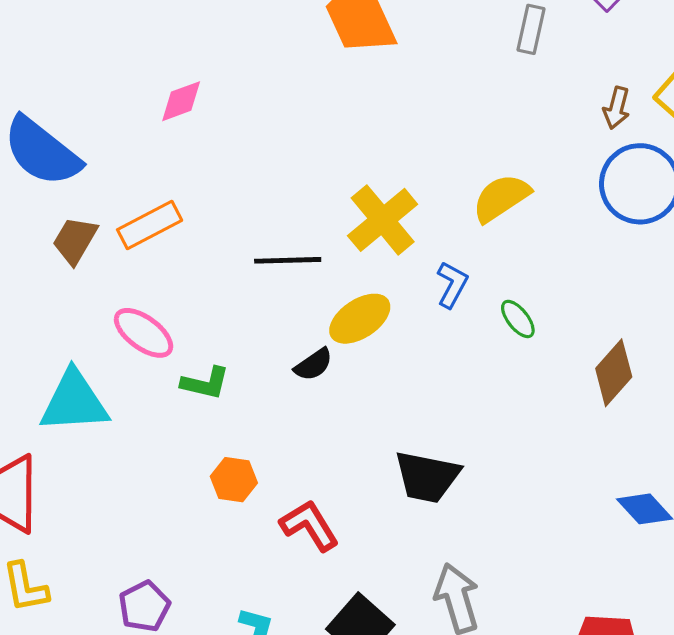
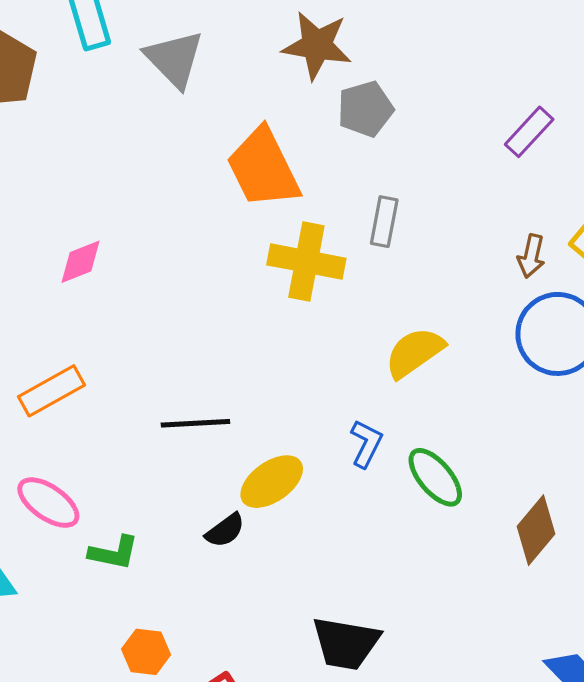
gray rectangle: (531, 29) -> (384, 222), moved
yellow cross: (383, 220) -> (306, 262), moved, turned -38
green ellipse: (518, 319) -> (435, 477), size x1.5

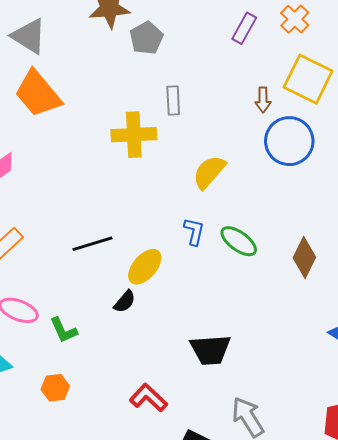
orange trapezoid: (263, 168) -> (38, 94), moved
green L-shape: (114, 553) -> (63, 330), turned 68
orange hexagon: (146, 652) -> (55, 388), moved

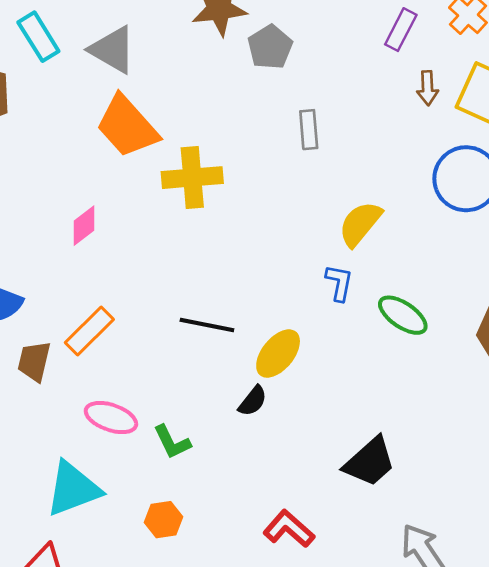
brown arrow: (263, 100) -> (428, 88), moved
yellow cross: (134, 135) -> (192, 178), moved
blue L-shape: (194, 231) -> (339, 283), moved
black line: (92, 244) -> (207, 325), turned 30
black trapezoid: (210, 350) -> (370, 462), turned -36

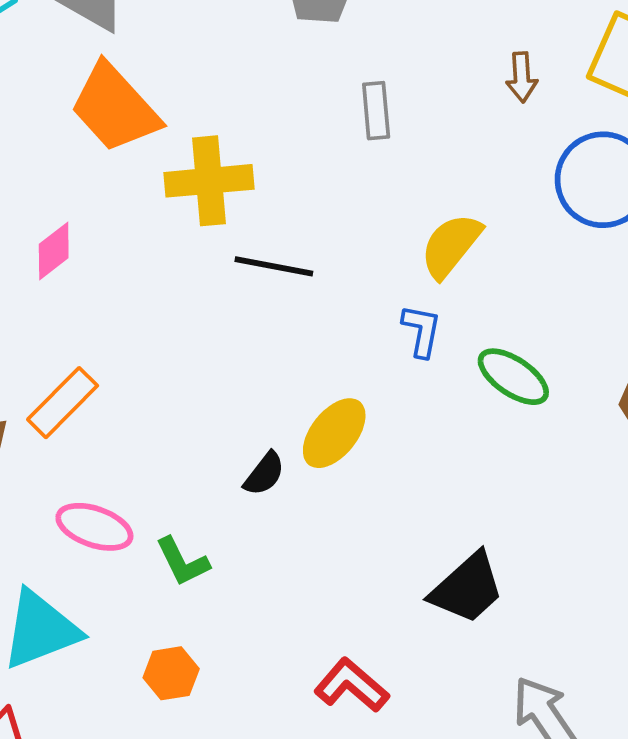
brown arrow: (428, 88) -> (522, 77), moved
black line: (207, 325) -> (274, 266), moved
black semicircle: (253, 401) -> (264, 474), moved

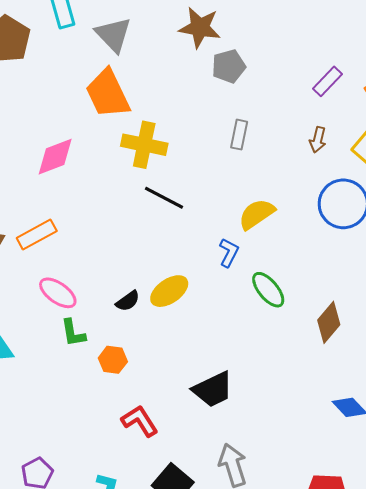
pink diamond: (54, 251) -> (55, 157), size x1.4
pink ellipse: (94, 527) -> (58, 293), moved
orange hexagon: (171, 673) -> (113, 360), moved

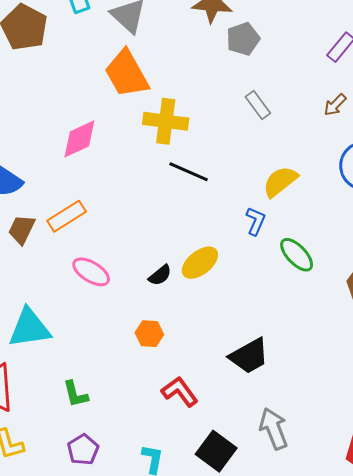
gray rectangle: (239, 135) -> (258, 105), turned -44
brown arrow: (318, 140) -> (335, 105), turned 35
green L-shape: (73, 333) -> (75, 394), moved

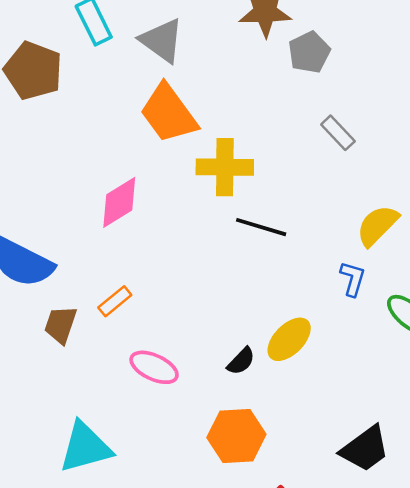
orange rectangle: (67, 216) -> (115, 301), size x0.7
orange hexagon: (149, 334) -> (236, 436), size x1.6

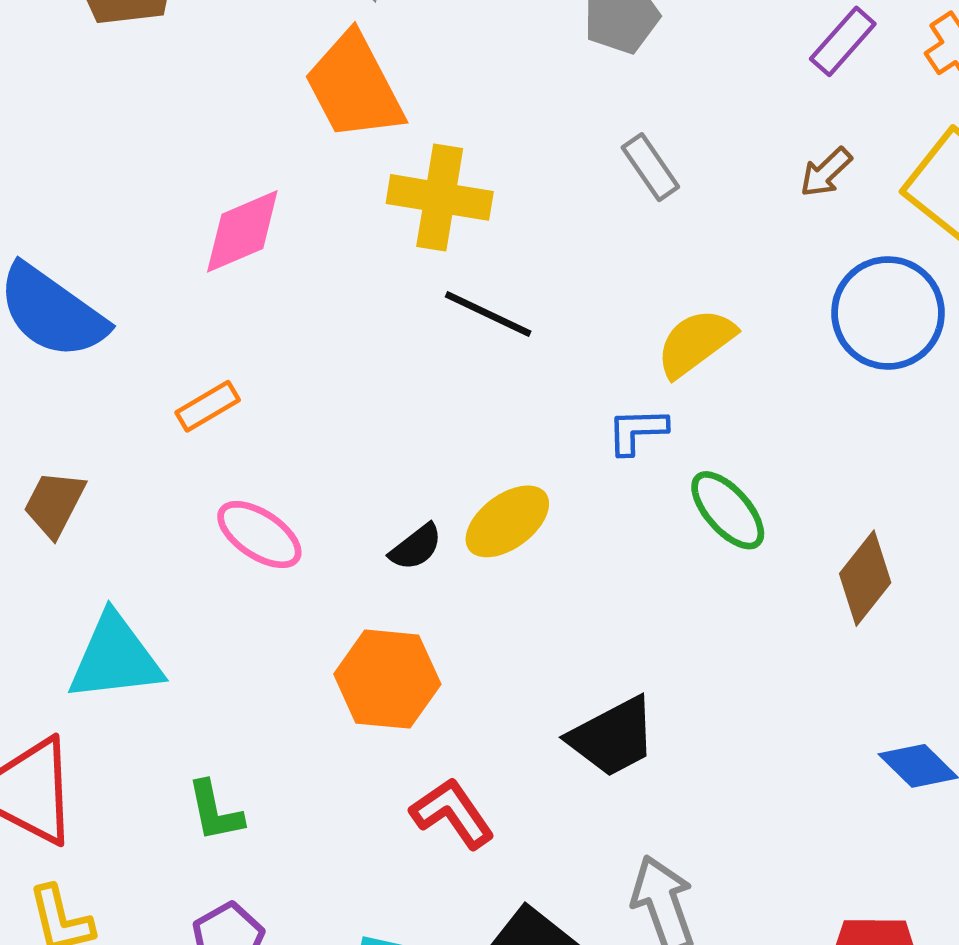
blue L-shape: (353, 279) -> (637, 431), turned -117
brown trapezoid: (61, 325) -> (54, 504), moved

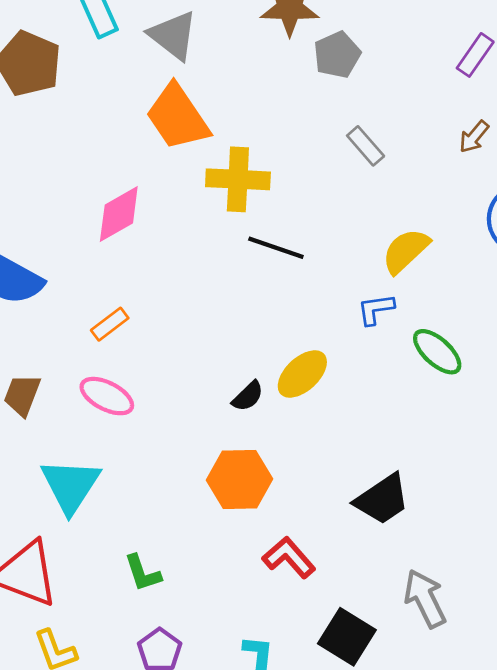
pink ellipse: (259, 535) -> (107, 396), moved
cyan triangle: (115, 658) -> (70, 486), turned -44

